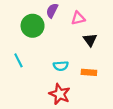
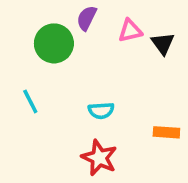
black triangle: (90, 40) -> (163, 43), moved
orange rectangle: (89, 72) -> (166, 132), moved

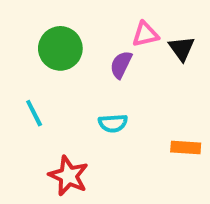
purple semicircle: (87, 18) -> (121, 65), moved
red star: (99, 158) -> (68, 176), moved

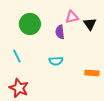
purple semicircle: (121, 65) -> (60, 32), turned -32
red star: (68, 176) -> (19, 88), moved

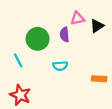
green circle: (30, 24) -> (38, 39), moved
black triangle: (90, 24) -> (97, 26), turned 32

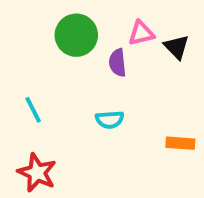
black triangle: (97, 26) -> (176, 47), turned -40
green circle: (38, 39) -> (76, 35), moved

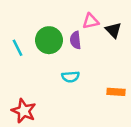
green circle: (76, 35) -> (49, 40), moved
cyan line: (33, 110) -> (17, 48), moved

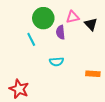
green circle: (49, 40) -> (43, 18), moved
cyan line: (17, 48) -> (31, 39), moved

